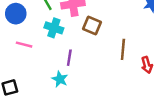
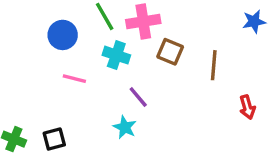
brown line: (123, 49) -> (214, 65), moved
purple line: (69, 58) -> (138, 97), turned -49

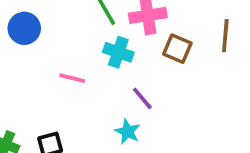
blue circle: (63, 35) -> (24, 28), moved
brown line: (214, 65) -> (225, 36), moved

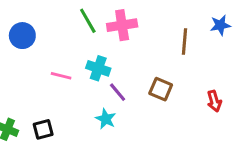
brown square: (177, 49) -> (161, 89), moved
cyan cross: (118, 52) -> (98, 68), moved

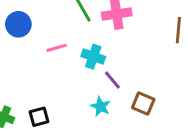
pink line: (61, 76) -> (57, 48), moved, turned -30
brown square: (161, 89) -> (143, 104), moved

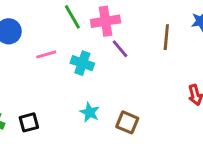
purple line: (112, 80) -> (120, 49), moved
brown square: (143, 104) -> (127, 122), moved

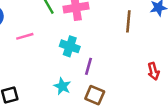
purple line: (120, 49) -> (88, 66), moved, turned 56
cyan cross: (82, 63) -> (70, 46), moved

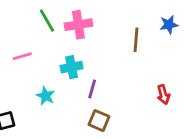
cyan cross: (70, 46) -> (72, 67), turned -30
cyan star: (62, 86) -> (46, 96), moved

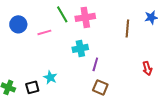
pink line: (22, 56) -> (44, 32), moved
cyan star: (46, 96) -> (50, 77), moved

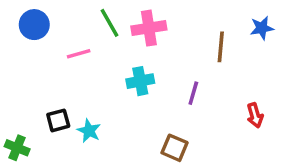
blue circle: (18, 24) -> (34, 25), moved
purple line: (95, 64) -> (193, 93), moved
black square: (32, 87) -> (58, 120), moved

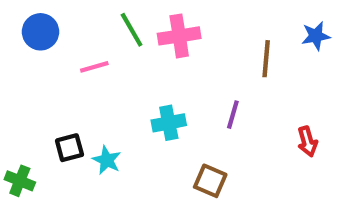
cyan cross: (140, 81) -> (169, 123), moved

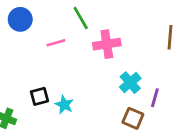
pink cross: (179, 36) -> (107, 44), moved
purple line: (233, 115) -> (155, 98), moved
cyan cross: (169, 123) -> (130, 83), moved, turned -30

